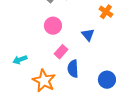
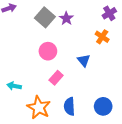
cyan arrow: (20, 60) -> (14, 86), turned 32
blue semicircle: (73, 69) -> (69, 106), moved

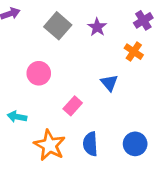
purple star: (66, 18) -> (97, 27), moved
pink circle: (48, 51) -> (39, 73), moved

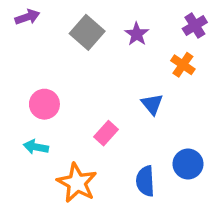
pink circle: (39, 73) -> (44, 104), moved
blue semicircle: (90, 144) -> (145, 181), moved
blue circle: (135, 144) -> (188, 164), moved

